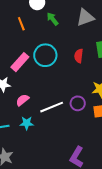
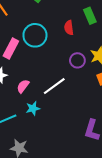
purple circle: (78, 103) -> (77, 60), moved

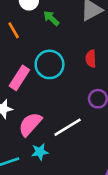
pink semicircle: (23, 86) -> (30, 124), size x1.5

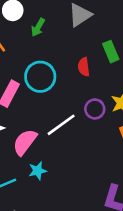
green arrow: (51, 18) -> (38, 27), turned -98
white line: (68, 127) -> (61, 125), moved

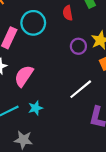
white line: (61, 125) -> (81, 89), moved
cyan star: (38, 171) -> (35, 108), moved

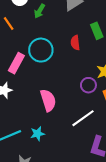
purple circle: (78, 46) -> (88, 85), moved
pink semicircle: (24, 76) -> (48, 100), moved, turned 125

